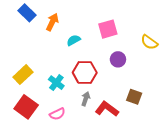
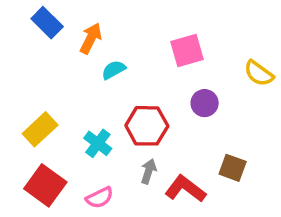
cyan semicircle: (74, 40) -> (114, 70), moved

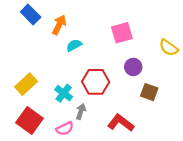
brown square: (233, 168) -> (149, 92), moved
gray arrow: (149, 171) -> (81, 111), moved

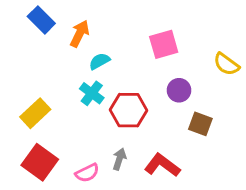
cyan cross: (64, 93) -> (92, 93), moved
gray arrow: (81, 111) -> (119, 159), moved

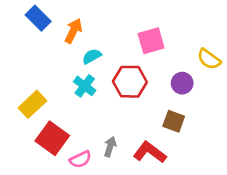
purple circle: (179, 90) -> (182, 83), moved
red hexagon: (129, 110) -> (130, 82), moved
brown square: (200, 124) -> (174, 121), moved
red square: (40, 162) -> (52, 138), moved

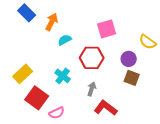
cyan cross: (85, 86) -> (63, 76), moved
brown square: (174, 121) -> (132, 78), moved
gray arrow: (110, 147) -> (92, 89), moved

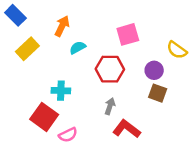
blue rectangle: (27, 13) -> (15, 15), moved
yellow rectangle: (23, 74) -> (27, 49), moved
cyan cross: (63, 76) -> (61, 91), moved, turned -35

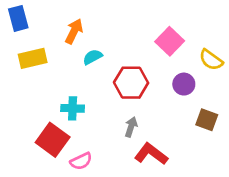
blue rectangle: (15, 15) -> (18, 18), turned 30
pink square: (128, 34) -> (170, 41), moved, turned -30
yellow rectangle: (27, 49) -> (33, 58), turned 30
brown square: (158, 93) -> (207, 120), moved

